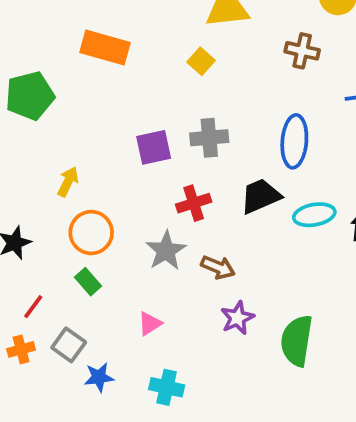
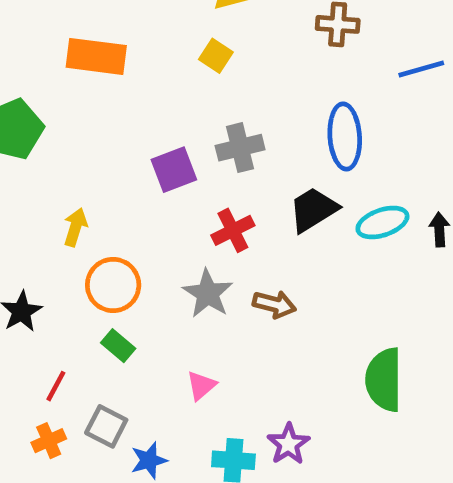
purple star: (237, 318) -> (288, 444), moved

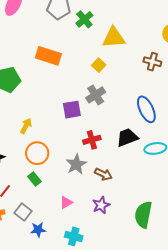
blue ellipse: (345, 136) -> (146, 109), turned -32
gray cross: (240, 148) -> (96, 95), moved, turned -30
purple star: (288, 444) -> (101, 205), moved

